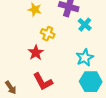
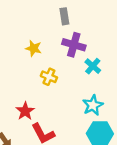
red star: (36, 53) -> (25, 111), moved

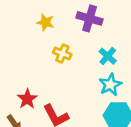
cyan cross: (93, 66) -> (108, 56), moved
red star: (25, 111) -> (27, 99), moved

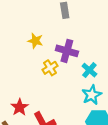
purple cross: (90, 18) -> (67, 51), moved
yellow cross: (62, 53) -> (50, 68), turned 35

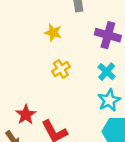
yellow star: (35, 41) -> (53, 33), moved
purple cross: (67, 51) -> (108, 35), moved

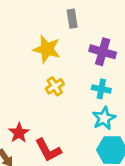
yellow star: (53, 33) -> (47, 49), size x1.5
cyan cross: (107, 72) -> (101, 89), turned -30

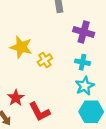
yellow star: (47, 49) -> (21, 47), moved

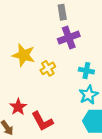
purple cross: (84, 32) -> (69, 38), moved, turned -36

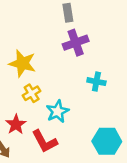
yellow cross: (48, 68) -> (32, 93), moved
cyan star: (89, 95) -> (57, 111), moved

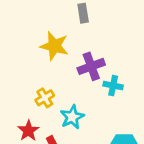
purple cross: (76, 43) -> (91, 66), moved
yellow star: (22, 63) -> (54, 46), moved

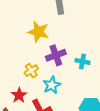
purple cross: (91, 66) -> (56, 55), moved

